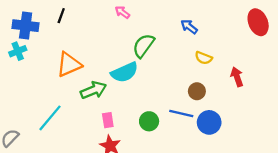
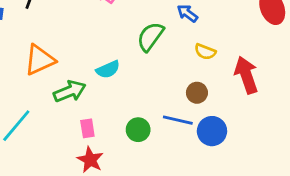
green semicircle: (143, 46) -> (150, 37), moved
cyan semicircle: (125, 72) -> (108, 69), size x0.7
red arrow: (237, 77) -> (246, 75), size x1.5

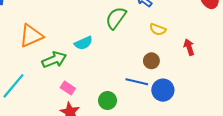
red arrow: (246, 75) -> (189, 47), size x0.6
pink rectangle: (87, 128) -> (68, 88), turned -48
green circle: (138, 130) -> (108, 101), moved

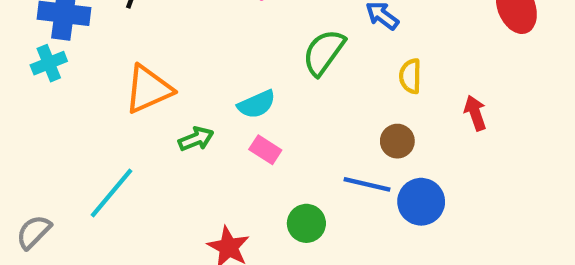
yellow semicircle: (158, 29) -> (410, 76), turned 70
green arrow: (54, 60) -> (196, 139), size x0.7
pink rectangle: (68, 88) -> (265, 150), moved

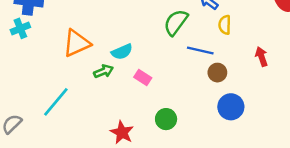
yellow semicircle: (410, 76) -> (225, 25), moved
cyan semicircle: (257, 104) -> (122, 52), moved
blue line: (367, 184) -> (200, 51), moved

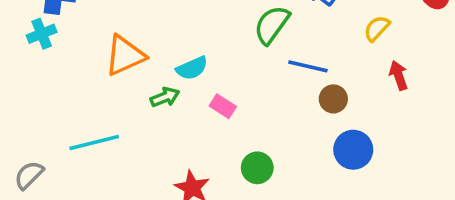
yellow semicircle: (225, 25) -> (377, 28), moved, turned 42
cyan line: (56, 102) -> (94, 142), turned 36

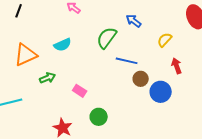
cyan semicircle: (192, 68) -> (63, 45), moved
pink rectangle: (223, 106) -> (80, 91), moved
blue circle: (353, 150) -> (161, 92), moved

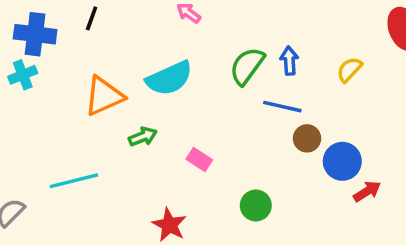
blue arrow: (134, 21) -> (289, 61), moved, turned 49
cyan semicircle: (63, 45) -> (169, 78), size x1.5
red arrow: (177, 66) -> (367, 191), moved, turned 77
green circle: (99, 117) -> (256, 205), moved

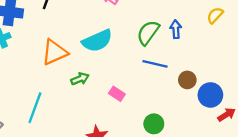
yellow semicircle: (349, 70) -> (215, 15), moved
blue line: (282, 107) -> (155, 64), moved
cyan line: (74, 181) -> (35, 108), turned -56

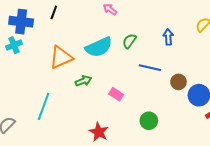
green semicircle: (148, 33) -> (129, 41), moved, size x0.7

